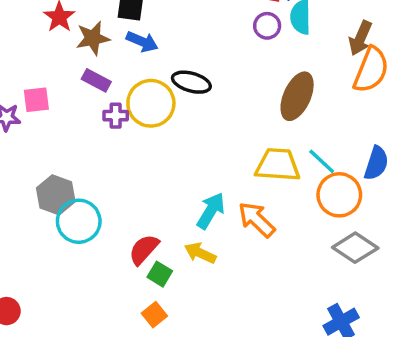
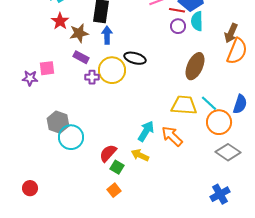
blue arrow: (142, 42) -> (107, 35), turned -114

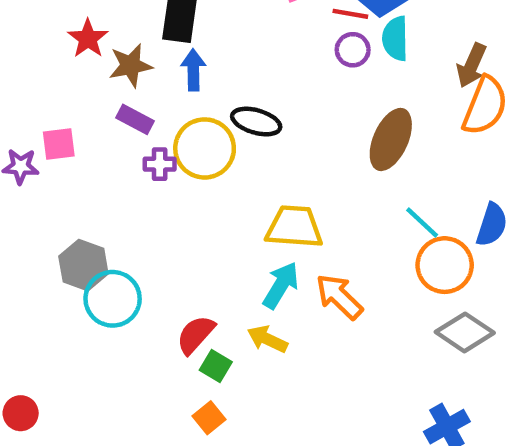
yellow trapezoid: (184, 105) -> (294, 227), moved

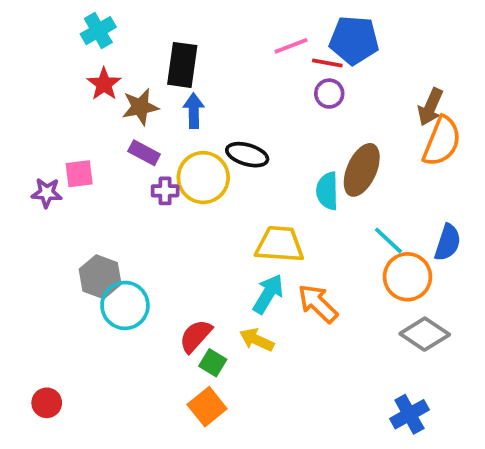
cyan semicircle: (395, 39) -> (327, 191), moved
orange square: (209, 418) -> (207, 407), size x1.4

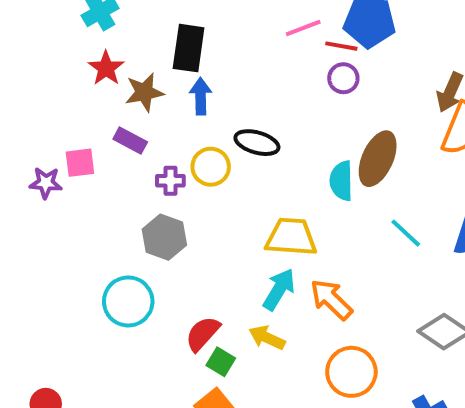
purple rectangle: (144, 153) -> (130, 141), moved
yellow circle: (203, 178) -> (211, 167), size x0.7
gray hexagon: (100, 277) -> (164, 237), moved
orange circle: (408, 277) -> (351, 372), moved

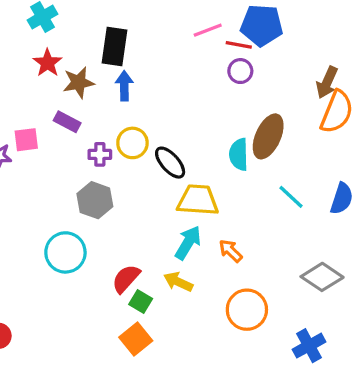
black ellipse: (257, 143) -> (170, 163), moved, turned 32
orange arrow: (331, 299) -> (231, 251), size x0.7

